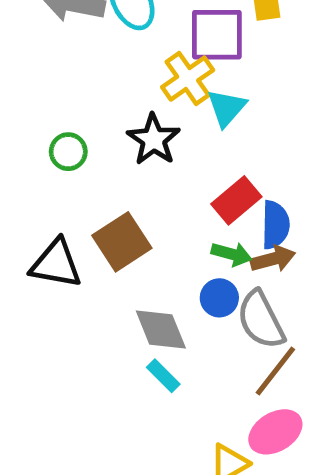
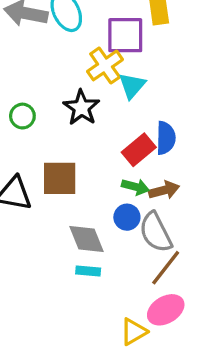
blue semicircle: (275, 225) -> (166, 138), moved
brown square: (122, 242) -> (60, 178), turned 33
cyan rectangle: (163, 376) -> (88, 271), turned -40

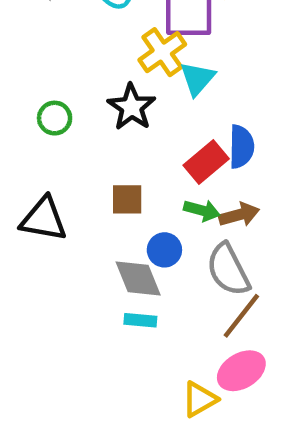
brown square: (60, 178) -> (127, 199), moved, size x0.7
blue circle: (127, 217) -> (164, 250), moved

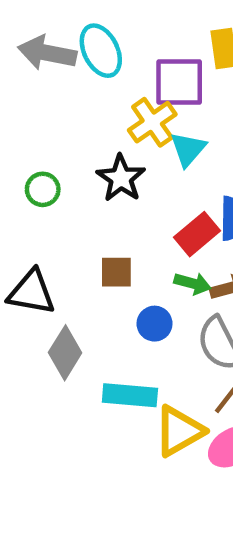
gray diamond: (138, 278) -> (65, 353), moved, turned 54
cyan rectangle: (140, 320) -> (130, 395), size x1.6
yellow triangle: (200, 399) -> (179, 431), moved, size x1.4

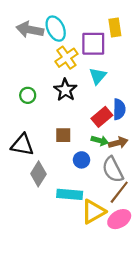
yellow cross: (152, 122) -> (66, 58), moved

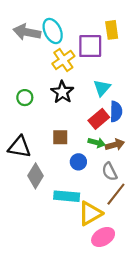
cyan triangle: (98, 76) -> (102, 88), moved
gray semicircle: (113, 170) -> (110, 172), size x0.7
pink ellipse: (119, 219) -> (103, 237), moved

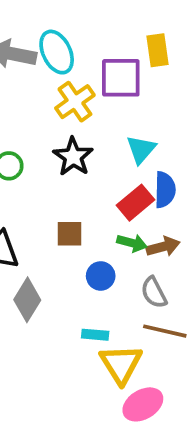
brown line: (116, 194) -> (165, 331), turned 65
cyan rectangle: (67, 196) -> (95, 335), moved, size x0.6
yellow triangle: (90, 213) -> (121, 364), turned -32

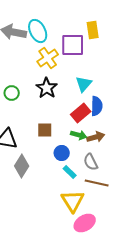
cyan rectangle: (95, 335) -> (70, 172), moved, turned 40

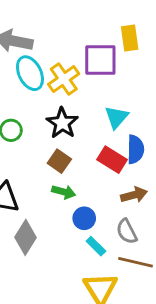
cyan ellipse: (38, 31) -> (30, 73), moved
red rectangle: (81, 113) -> (112, 160), turned 72
brown square: (45, 130) -> (59, 161), moved, turned 35
green arrow: (79, 135) -> (64, 192), moved

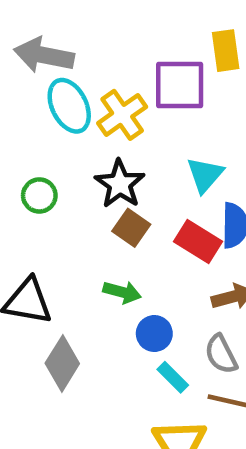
brown square: (59, 161) -> (131, 228), moved

